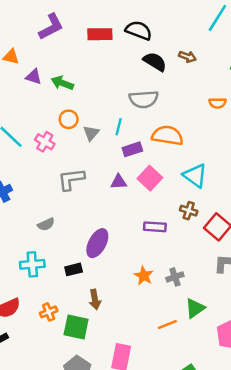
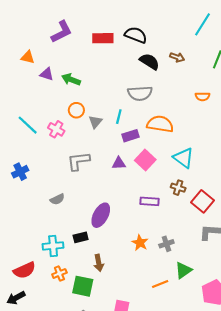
cyan cross: (32, 264) -> (53, 246), moved

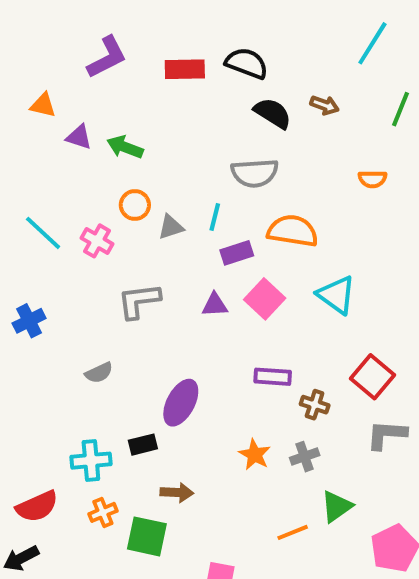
gray triangle: (95, 122) -> (171, 227), turned 32
brown cross: (178, 188) -> (315, 405), moved
brown arrow: (99, 263) -> (177, 492), turned -77

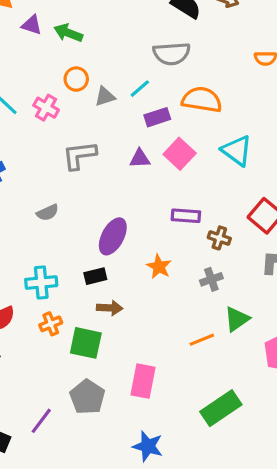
cyan line: (215, 217) -> (140, 89), turned 35
black rectangle: (143, 445) -> (95, 276), moved
orange star: (255, 455) -> (159, 267), moved

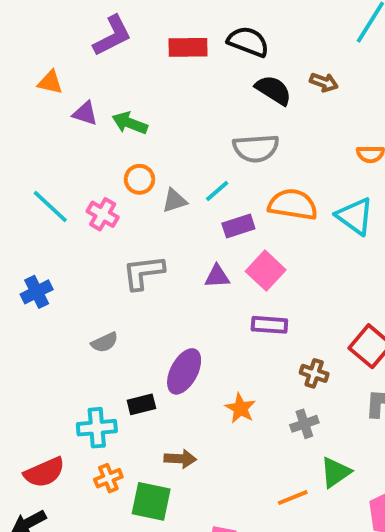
cyan triangle: (237, 151) -> (355, 216), moved
purple rectangle: (186, 216) -> (269, 325), moved
black rectangle: (95, 276) -> (141, 404), moved

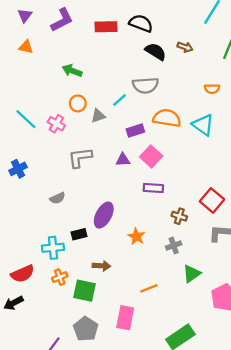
purple triangle: (85, 113) -> (25, 15), moved, turned 49
cyan line: (217, 191) -> (120, 100), moved
orange line: (293, 498) -> (149, 288), moved

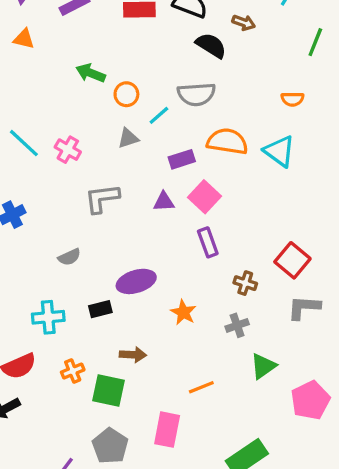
brown arrow: (185, 47) -> (244, 23), moved
orange circle: (78, 103) -> (126, 94), moved
purple rectangle: (153, 188) -> (208, 242), turned 66
purple ellipse: (104, 215) -> (136, 281), turned 45
cyan cross: (53, 248) -> (48, 317), moved

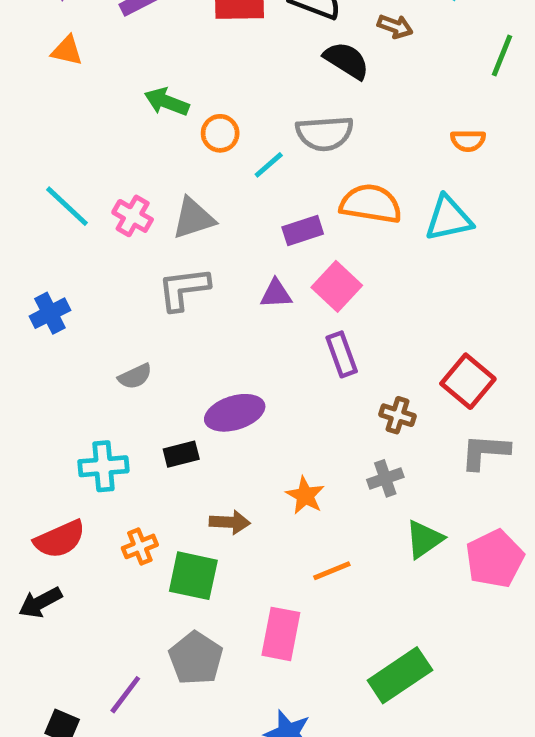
gray triangle: (128, 138) -> (193, 218), moved, size x1.4
cyan triangle: (279, 151) -> (449, 218), turned -48
orange star: (183, 312) -> (305, 495), moved
pink pentagon: (310, 400) -> (495, 559), moved

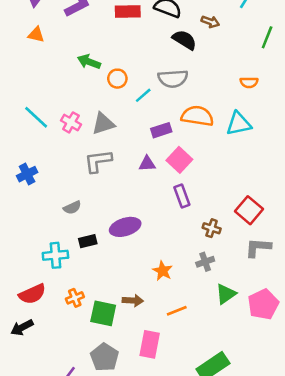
black rectangle: (181, 454) -> (88, 241), moved
brown arrow: (230, 522) -> (133, 300), moved

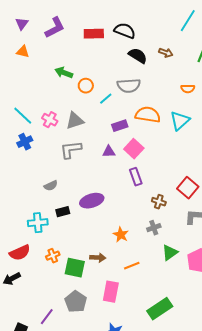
brown arrow: (210, 22) -> (166, 53), moved
cyan triangle: (239, 124) -> (180, 121), turned -30
blue cross: (27, 174) -> (25, 142), moved

